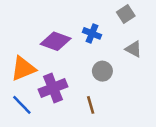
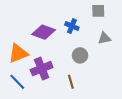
gray square: (126, 14) -> (98, 11), turned 32
gray triangle: (134, 49) -> (104, 38), turned -40

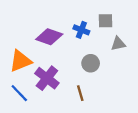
gray square: (98, 11) -> (106, 21), moved
purple cross: (42, 69) -> (47, 78), turned -30

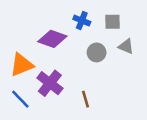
blue cross: (81, 30) -> (82, 21), moved
gray triangle: (118, 44) -> (126, 46), turned 35
gray circle: (91, 63) -> (97, 52), moved

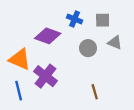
orange triangle: (22, 65) -> (20, 59), turned 45
blue line: (20, 99) -> (19, 91), turned 30
brown line: (85, 99) -> (95, 92), moved

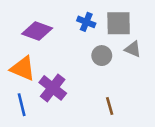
gray square: (103, 20) -> (119, 23), size x1.5
purple diamond: (48, 36) -> (37, 31), moved

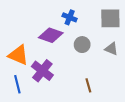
gray square: (119, 23) -> (110, 18), moved
purple diamond: (37, 31) -> (51, 35), moved
gray triangle: (133, 49) -> (111, 49), moved

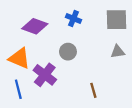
purple diamond: (51, 35) -> (35, 26), moved
gray circle: (82, 45) -> (68, 52), moved
gray triangle: (111, 49) -> (118, 52), turned -32

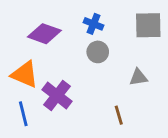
gray circle: (68, 52) -> (98, 52), moved
gray triangle: (118, 52) -> (138, 77), moved

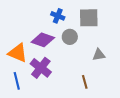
blue cross: (94, 24) -> (58, 16), moved
gray square: (148, 25) -> (89, 18), moved
purple diamond: (44, 34) -> (43, 40), moved

